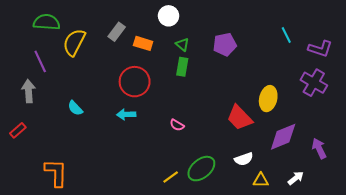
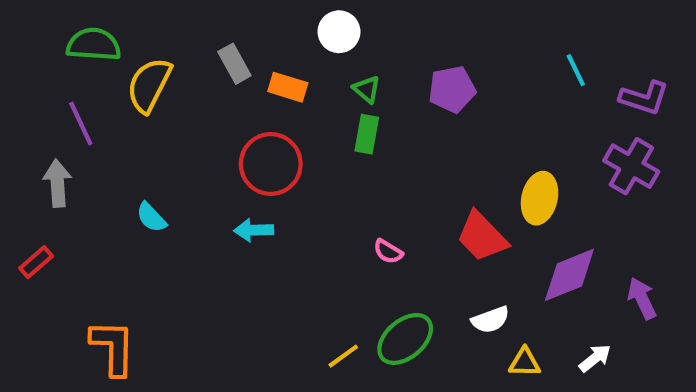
gray rectangle: (117, 32) -> (234, 64), turned -66
pink semicircle: (177, 125) -> (388, 251), moved

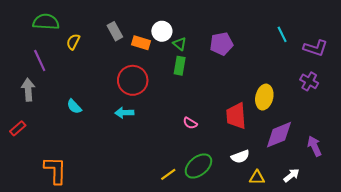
white circle: (339, 32) -> (162, 31), moved
yellow semicircle: (149, 85) -> (73, 42), size x0.6
purple cross: (631, 166) -> (309, 81), size x0.7
red trapezoid: (482, 237) -> (236, 116), turned 40

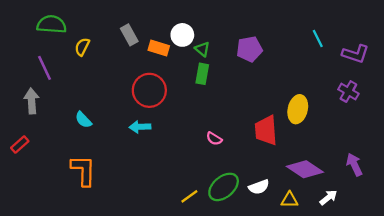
purple diamond: (279, 135) -> (305, 169), moved, turned 56
white semicircle: (240, 157) -> (259, 187), moved
orange L-shape: (55, 170) -> (83, 170), moved

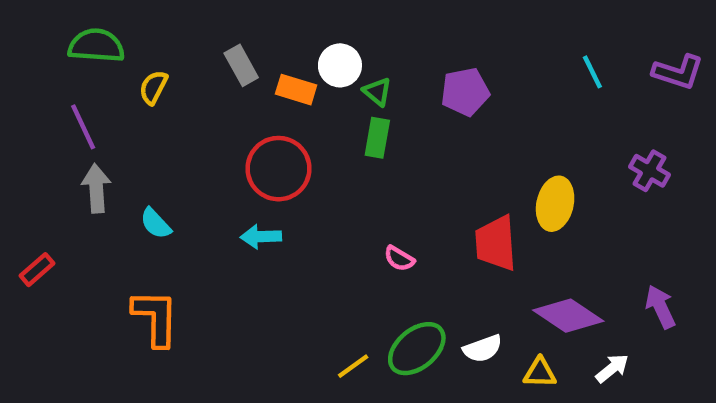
purple L-shape: (355, 54) -> (678, 72), moved
gray arrow: (32, 101) -> (96, 188), moved

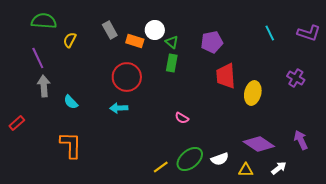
red trapezoid: (496, 243) -> (226, 76), moved

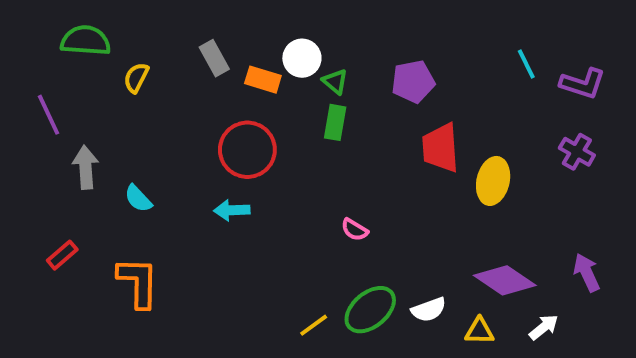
purple L-shape: (309, 33) -> (583, 83), moved
purple line: (38, 58) -> (49, 115), moved
red rectangle: (17, 123) -> (62, 255), moved

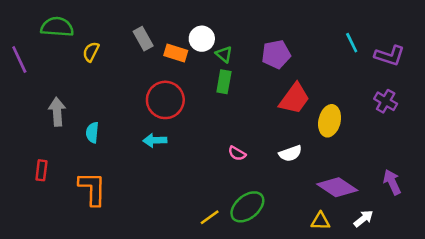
purple line: (49, 115) -> (19, 60), moved
red trapezoid: (440, 148) -> (294, 99), turned -140
cyan semicircle: (138, 198) -> (92, 133), turned 48
red rectangle: (62, 255) -> (41, 170), turned -42
white semicircle: (429, 310) -> (290, 153), moved

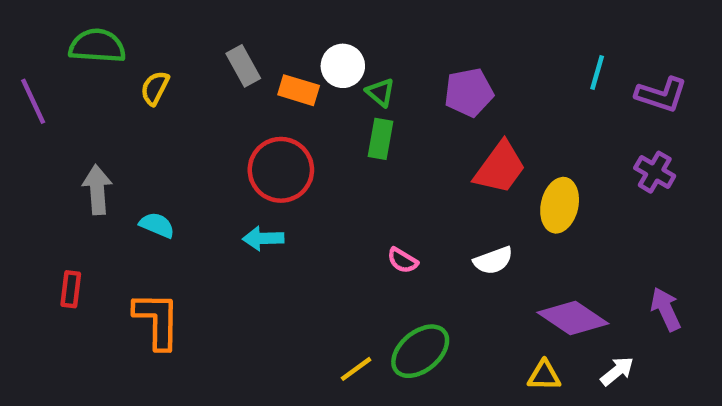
cyan line: (352, 43) -> (597, 72), turned 42
cyan semicircle: (92, 133) -> (157, 225), turned 108

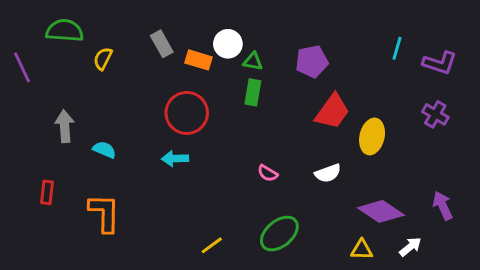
green triangle: (380, 92) -> (253, 61), turned -30
yellow line: (356, 369) -> (212, 245), moved

